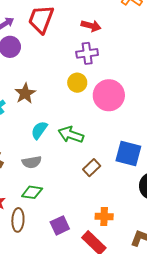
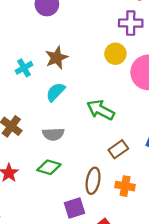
cyan semicircle: (39, 130) -> (56, 92), moved
orange cross: (104, 217) -> (125, 186), moved
brown ellipse: (18, 220) -> (93, 181), moved

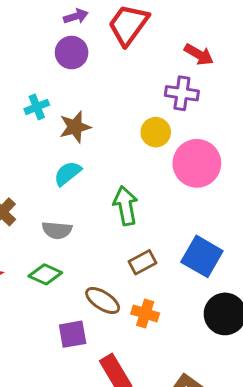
cyan cross: (24, 68) -> (37, 107), moved
green arrow: (101, 110) -> (125, 206), turned 44
brown ellipse: (93, 181) -> (103, 301), turned -75

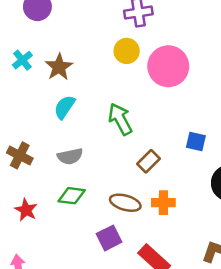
blue square: (202, 256) -> (196, 142), size x0.6

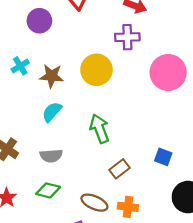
yellow circle: (127, 51) -> (97, 70), moved, size x1.4
pink circle: (168, 66) -> (168, 72), moved
brown star: (59, 67) -> (52, 76), turned 30

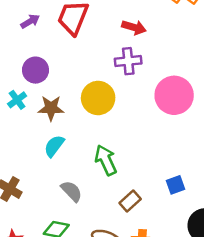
purple circle: (39, 21) -> (36, 70), moved
gray semicircle: (51, 156) -> (72, 191), moved, turned -125
blue square: (163, 157) -> (175, 185), turned -36

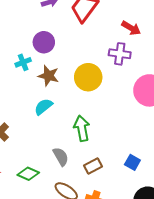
blue square: (175, 185) -> (132, 162), turned 35
gray semicircle: (72, 191) -> (61, 157), moved

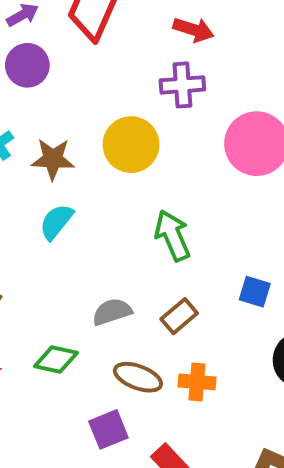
purple circle: (44, 42) -> (27, 65), moved
green arrow: (82, 128) -> (173, 235), moved
gray semicircle: (61, 157) -> (112, 312), turned -66

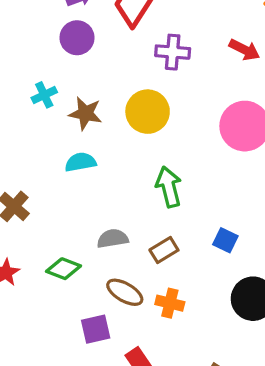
red arrow: (194, 30) -> (244, 50), moved
purple cross: (182, 85) -> (173, 52), moved
cyan semicircle: (56, 222) -> (80, 162), turned 32

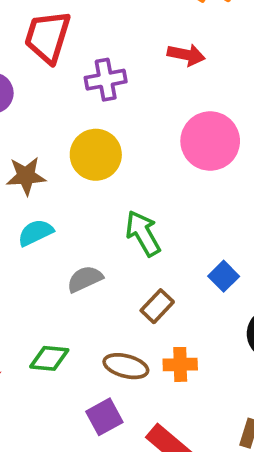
gray semicircle: (113, 239) -> (85, 279), moved
blue square: (225, 240) -> (224, 276), turned 35

